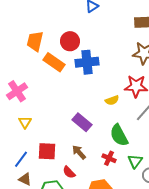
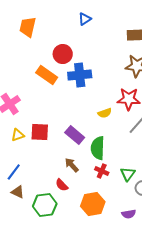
orange trapezoid: (35, 41) -> (28, 27), moved
yellow triangle: (25, 122) -> (18, 135), turned 40
green semicircle: (119, 135) -> (98, 148), moved, turned 30
red square: (47, 151) -> (40, 132), moved

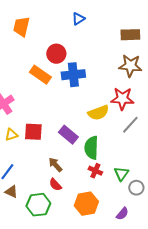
yellow semicircle: (105, 113) -> (98, 113), size x1.5
brown arrow: (72, 165) -> (55, 165), moved
purple semicircle: (129, 214) -> (122, 214), turned -40

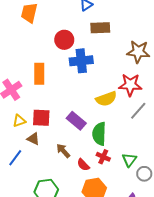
brown rectangle: (130, 35) -> (100, 28), moved
orange rectangle: (40, 75) -> (39, 74), moved, turned 55
red semicircle: (55, 185) -> (83, 165), moved
brown triangle: (11, 192) -> (33, 139), moved

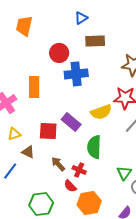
red square: (41, 118) -> (48, 131), moved
purple rectangle: (76, 121) -> (71, 122), moved
red cross: (103, 157) -> (79, 170), moved
red semicircle: (83, 165) -> (70, 186), moved

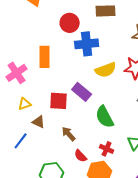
yellow semicircle: (101, 112) -> (106, 70), moved
green semicircle: (94, 147) -> (105, 117), turned -30
red cross: (79, 170) -> (107, 149), moved

